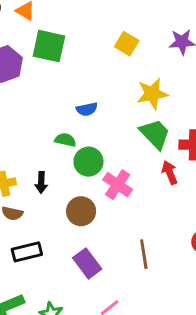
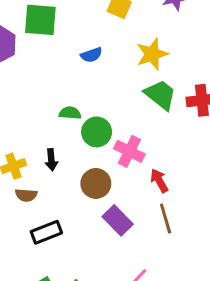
blue semicircle: (87, 109) -> (91, 55), moved
red arrow: (170, 173) -> (159, 181), moved
purple rectangle: (87, 263) -> (118, 220), moved

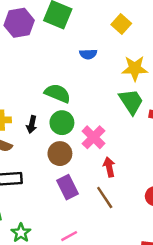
green semicircle: (70, 113) -> (57, 93), size x1.5
green circle: (97, 132) -> (62, 123), moved
brown line: (166, 219) -> (105, 198), turned -35

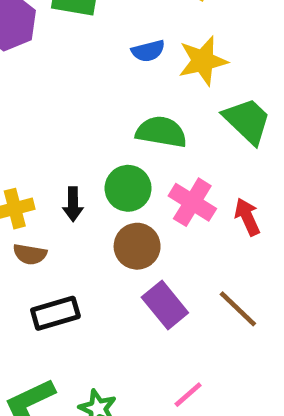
yellow star: (135, 68) -> (203, 61), moved
green semicircle: (57, 93) -> (161, 132), moved
red arrow: (109, 167) -> (247, 217), moved

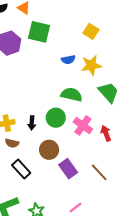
brown circle: (137, 246) -> (49, 150), moved
black rectangle: (55, 313) -> (21, 169), turned 60

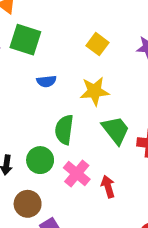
blue semicircle: (68, 60) -> (46, 81), moved
green semicircle: (72, 95) -> (64, 130), turned -100

